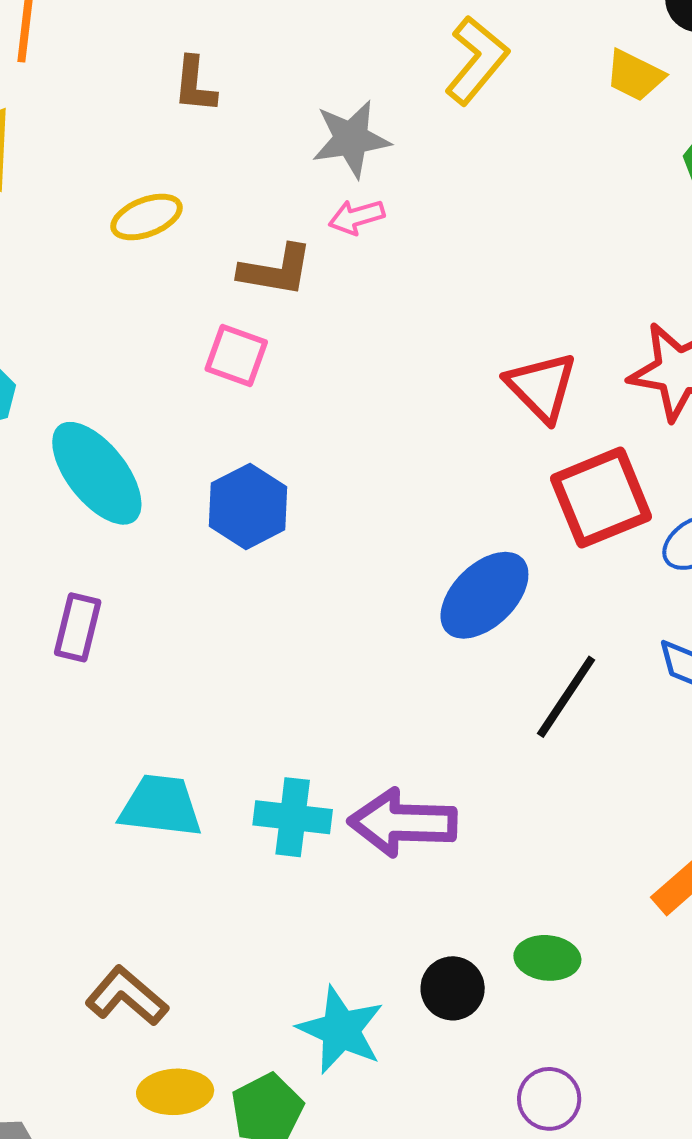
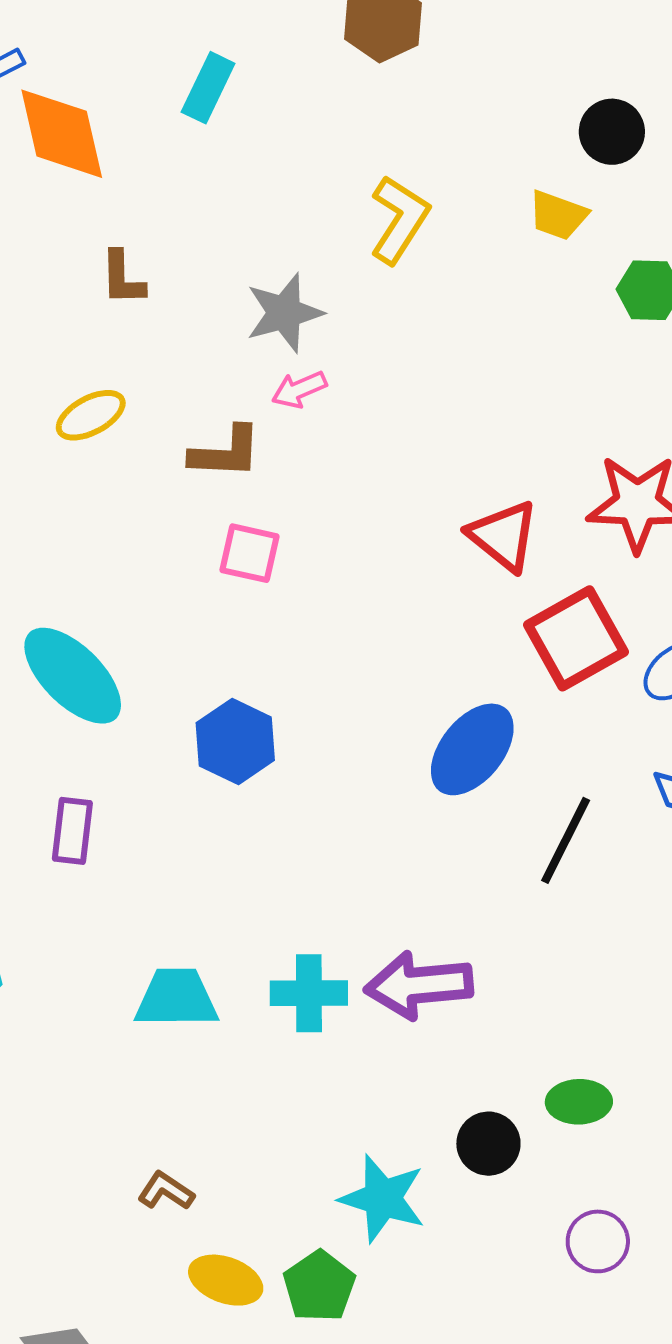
pink square: (236, 356) -> (250, 553), moved
blue hexagon: (248, 506) -> (235, 741), moved
brown L-shape: (127, 996) -> (166, 1191), size x0.7
yellow ellipse: (175, 1092) -> (226, 1280), turned 30

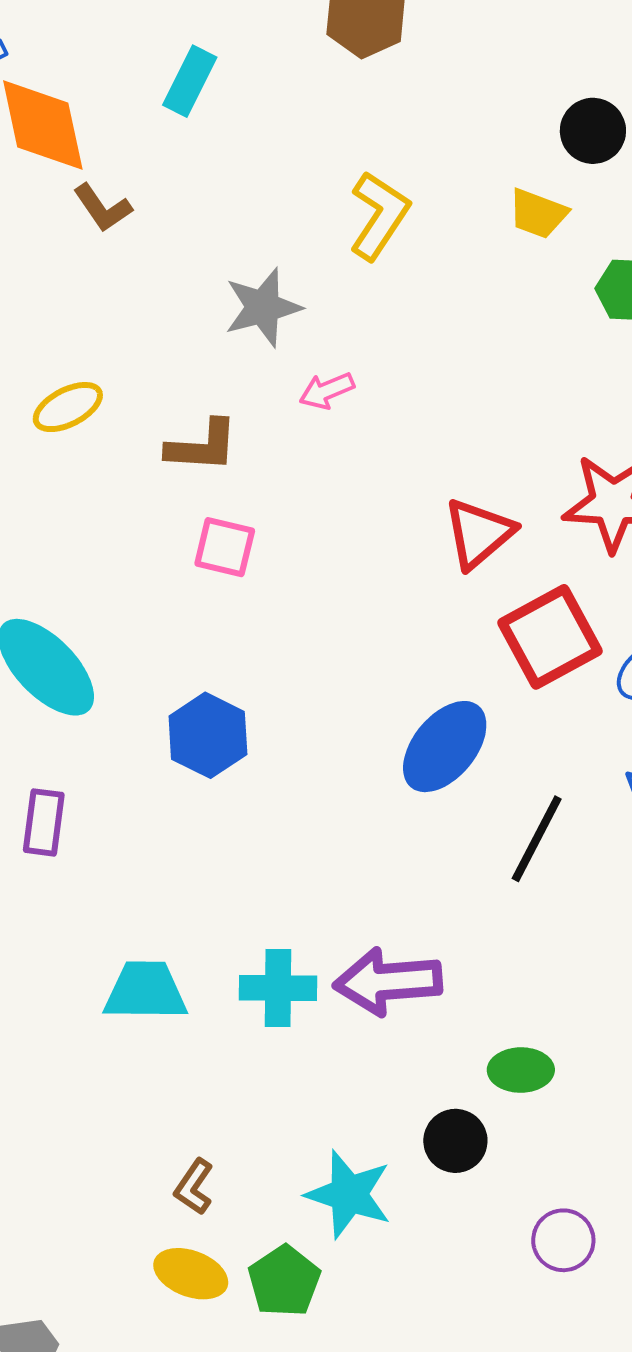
brown L-shape: (123, 278) -> (103, 208), moved, turned -34
pink arrow: (299, 390) -> (327, 391), moved
red triangle: (503, 536) -> (479, 533), turned 40
green ellipse: (579, 1102) -> (521, 1070), moved
brown L-shape: (166, 1191) -> (194, 1187), moved, turned -90

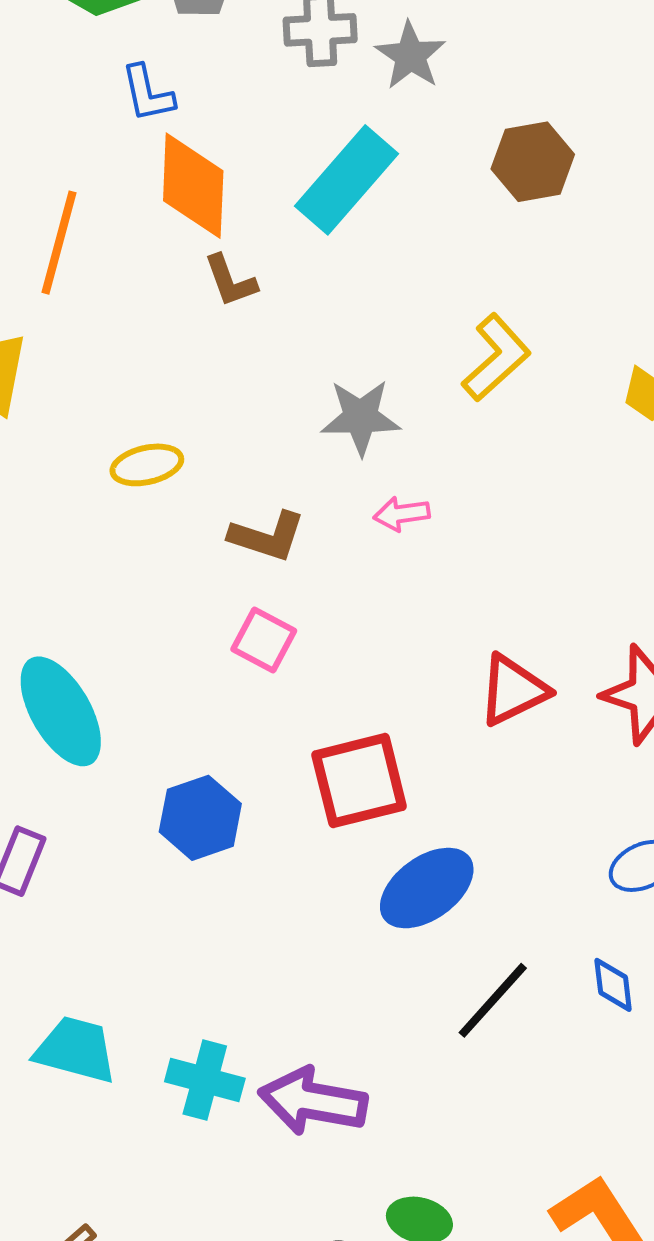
cyan rectangle: (190, 81) -> (346, 180), size x1.6
red square: (550, 637) -> (359, 781), moved

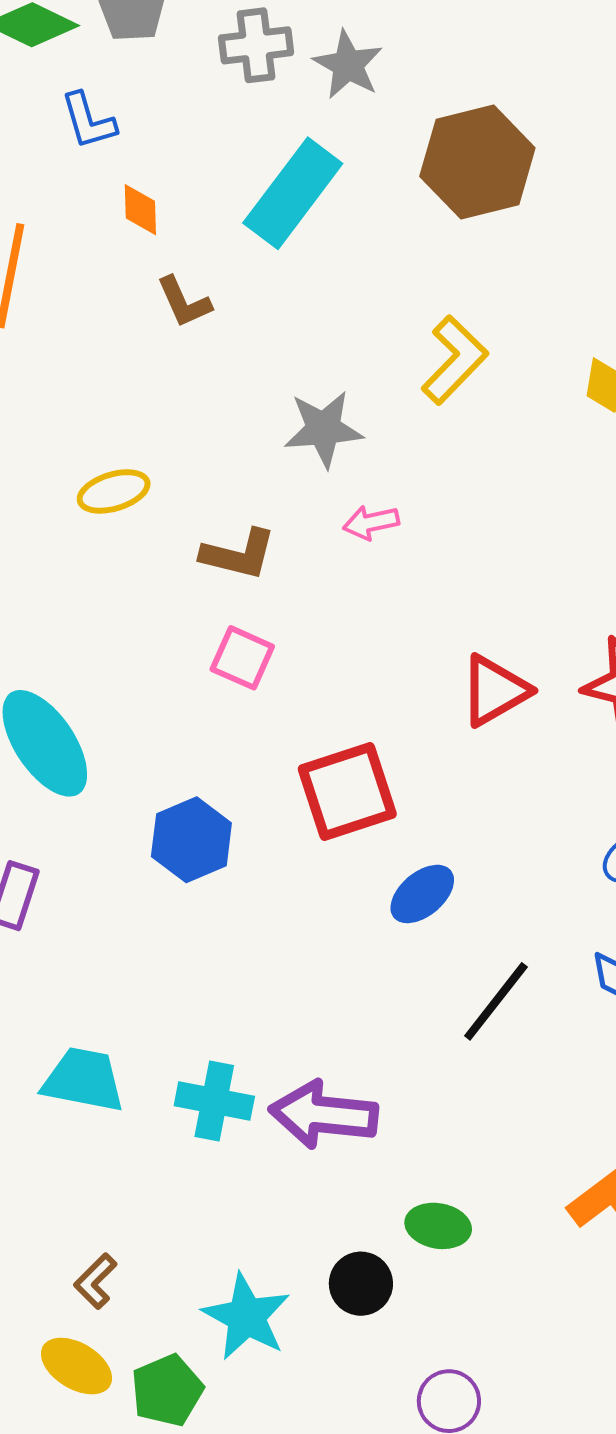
brown hexagon: (533, 162) -> (477, 162), size x1.4
orange diamond: (193, 186) -> (140, 210), size x0.5
blue ellipse: (427, 888) -> (422, 894), size x0.7

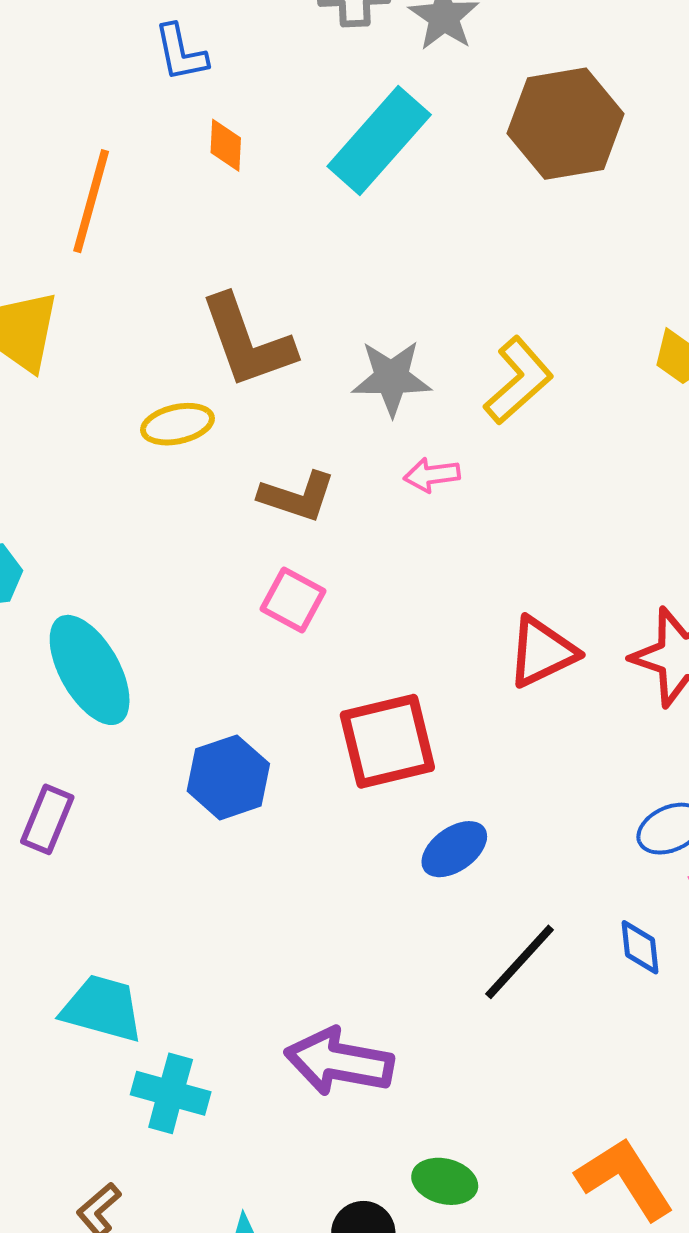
brown L-shape: (184, 302) -> (247, 341), moved, size x1.8
yellow L-shape: (455, 360) -> (518, 381), moved
cyan cross: (214, 1101) -> (171, 1093), moved

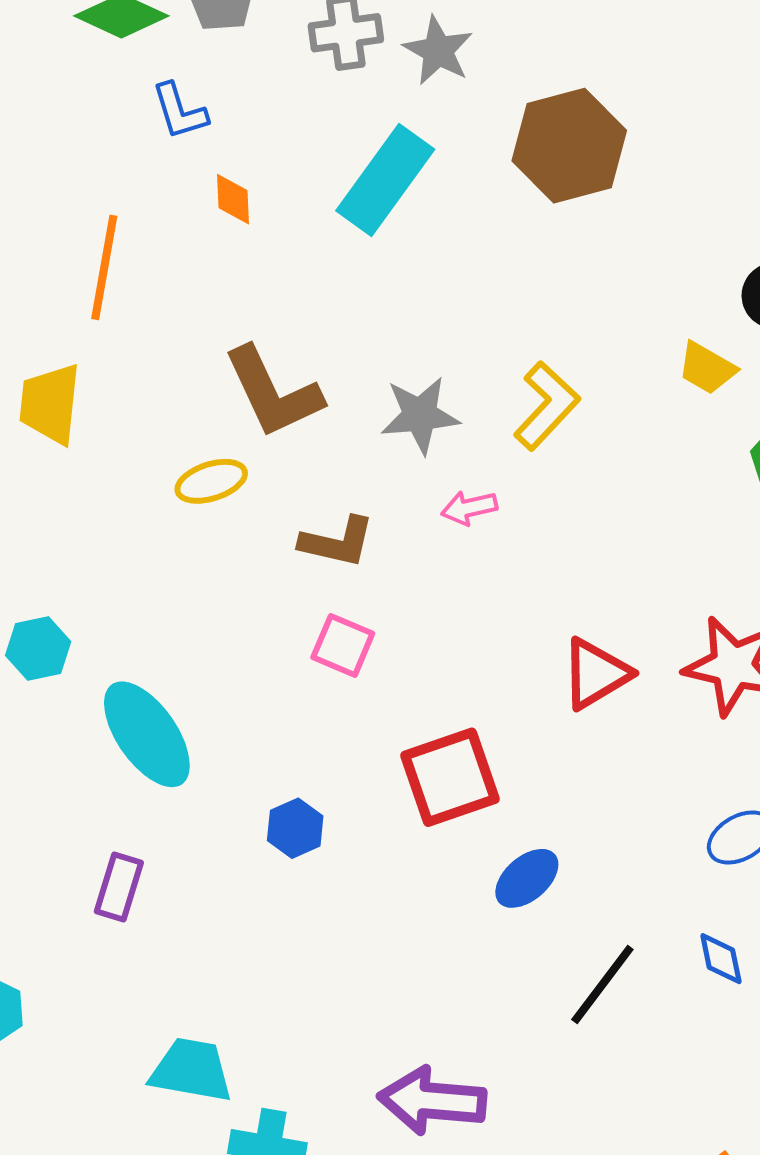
blue hexagon: (228, 777) -> (295, 828), size x0.7

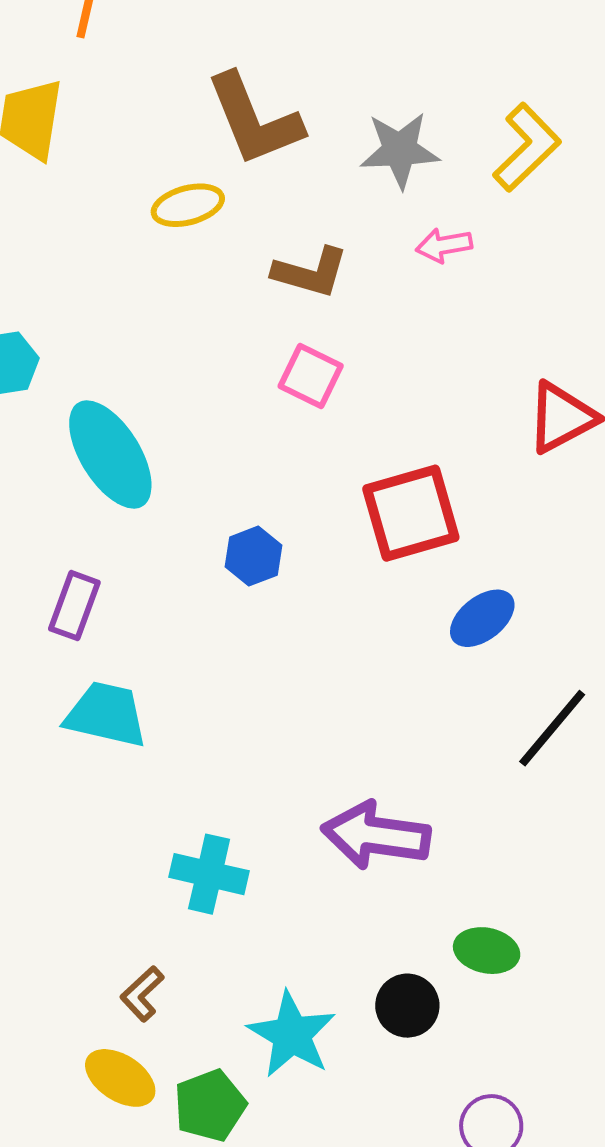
cyan trapezoid: (191, 1070) -> (106, 714), moved

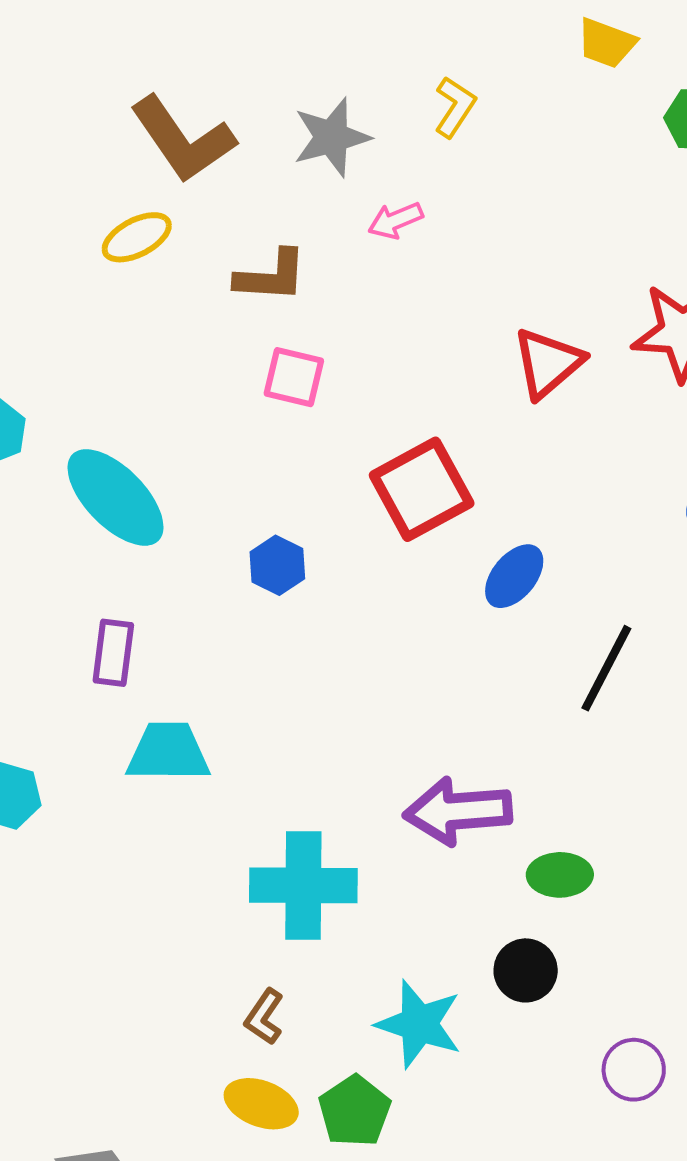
yellow L-shape: (527, 147) -> (455, 107), size x0.7
cyan cross: (209, 874) -> (303, 885), size x1.4
green ellipse: (487, 951) -> (560, 875), moved

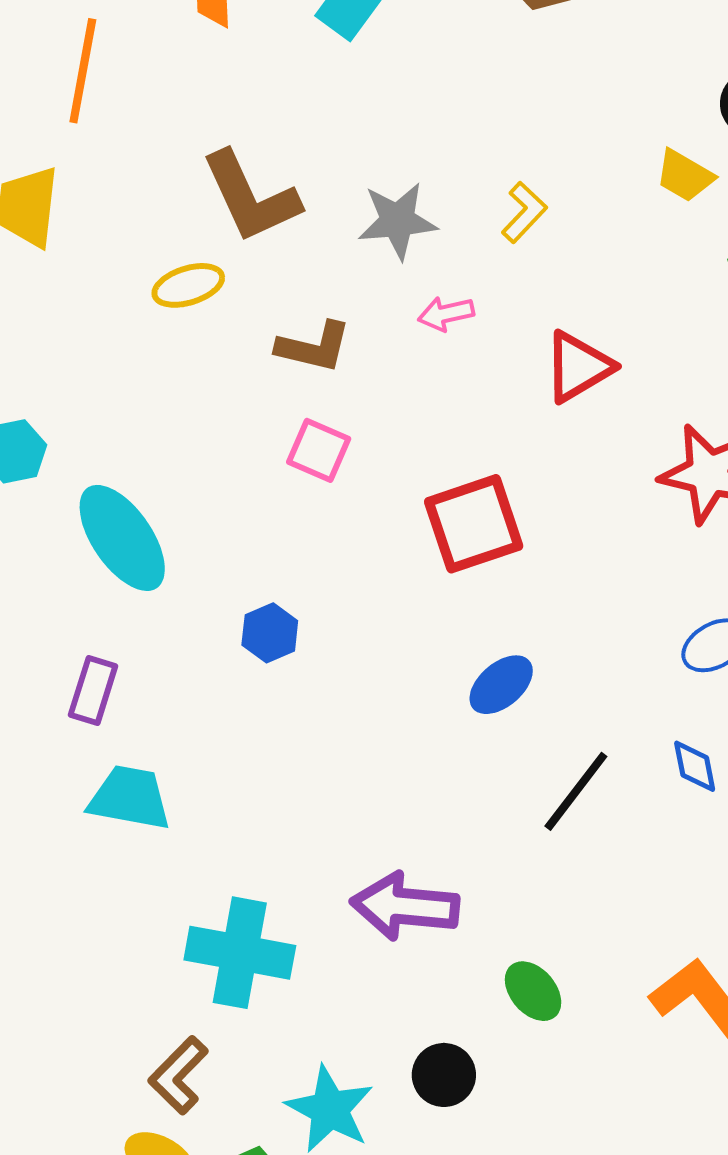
red triangle: (548, 363) -> (578, 367), moved
red square: (422, 489) -> (474, 524), moved
green ellipse: (560, 875) -> (533, 991), moved, turned 40
brown L-shape: (264, 1017) -> (178, 1075), size x1.4

